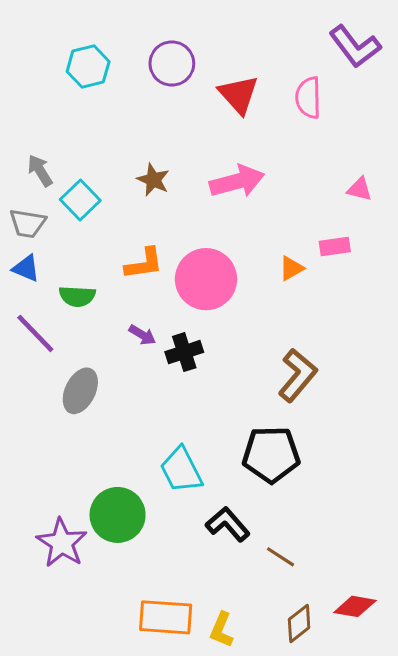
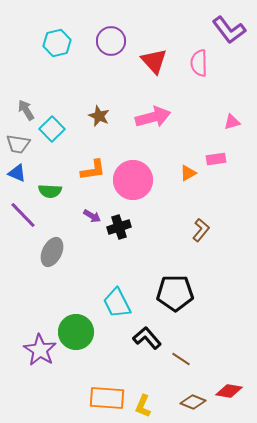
pink triangle: (360, 189) -> (232, 122), turned -30
brown L-shape: (298, 375) -> (201, 230), moved, size x0.7
brown diamond: (299, 624) -> (193, 402), turned 60

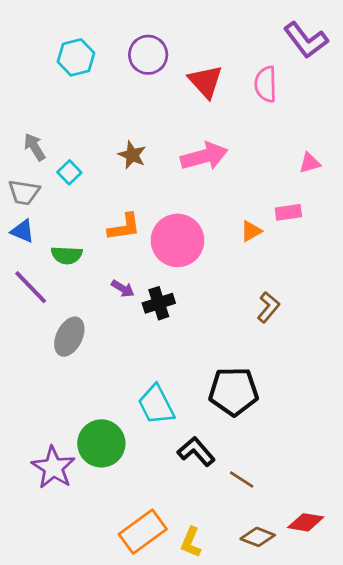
cyan square: (52, 129) -> (69, 172), size x0.7
orange rectangle: (107, 398) -> (143, 532), turned -40

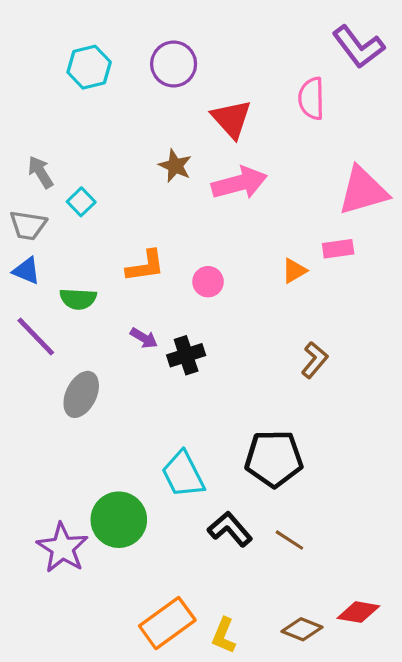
red triangle: (206, 81) -> (232, 119), moved
brown star: (132, 155) -> (175, 166), moved
pink triangle: (310, 163) -> (363, 191), size x2.0
pink circle: (178, 240) -> (208, 282), size x0.5
brown line: (242, 480) -> (289, 540), moved

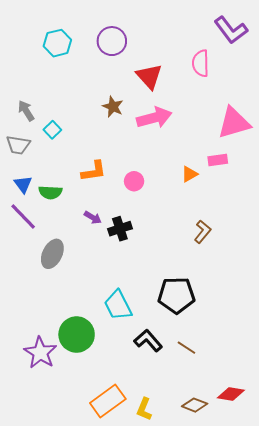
blue triangle: (26, 271) -> (23, 184), moved, turned 30

